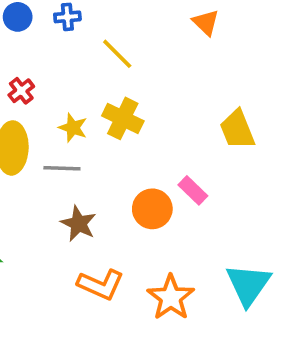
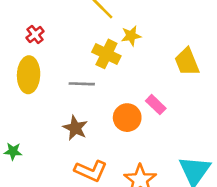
yellow star: (73, 128) -> (131, 36), moved, turned -30
gray line: (62, 168) -> (82, 84), moved

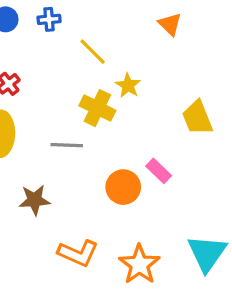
yellow star: (131, 36) -> (128, 85), turned -30
brown star: (75, 128) -> (35, 200), moved, turned -30

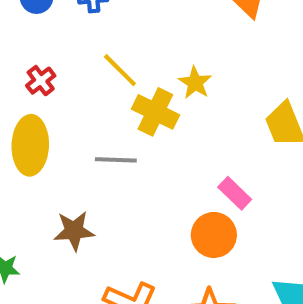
yellow line: (93, 52) -> (120, 70), moved
orange circle: (123, 187) -> (214, 235), moved

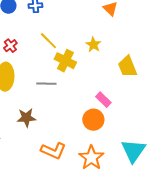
yellow star: (195, 83) -> (93, 45), moved

